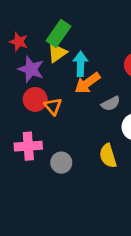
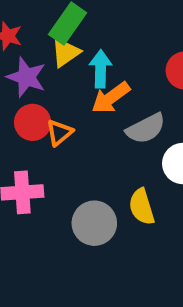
gray semicircle: (111, 104) -> (146, 129), size x1.4
orange triangle: (53, 106) -> (59, 133), turned 30
gray circle: (61, 163) -> (94, 223), moved, size x1.4

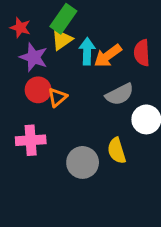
orange arrow: (111, 98) -> (108, 56), moved

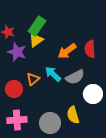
cyan arrow: (87, 51) -> (53, 74), moved, turned -48
red circle: (38, 90) -> (14, 89), moved
pink cross: (31, 140) -> (17, 120), moved

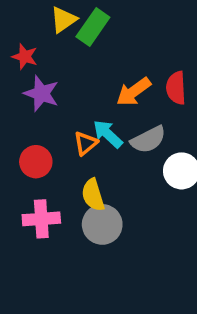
green rectangle: (37, 26) -> (93, 27), moved
yellow triangle: (36, 40) -> (63, 20), moved
orange triangle: (33, 79) -> (86, 143), moved
yellow semicircle: (73, 115) -> (93, 195), moved

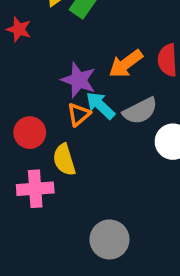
purple star: (41, 93) -> (79, 80), moved
yellow semicircle: (93, 195) -> (64, 160), moved
gray circle: (102, 224) -> (109, 239), moved

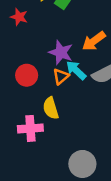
red circle: (30, 133) -> (27, 75), moved

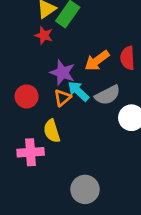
red star: (19, 17) -> (44, 35), moved

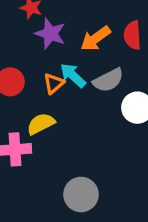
purple star: (62, 73) -> (50, 34), moved
yellow semicircle: (52, 131) -> (41, 124), turned 80

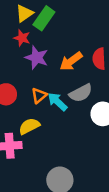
cyan arrow: (73, 75) -> (57, 102), moved

